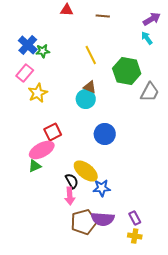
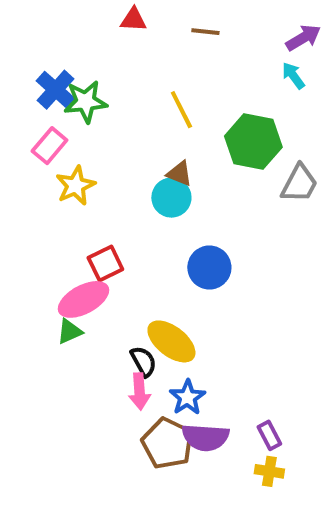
green star: (43, 51) -> (85, 102), size x1.5
blue star: (102, 188) -> (187, 397), moved, turned -30
brown pentagon: (84, 222) -> (167, 443), turned -30

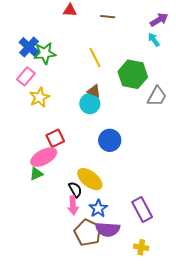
purple rectangle: (269, 435) -> (142, 210), moved, size x1.6

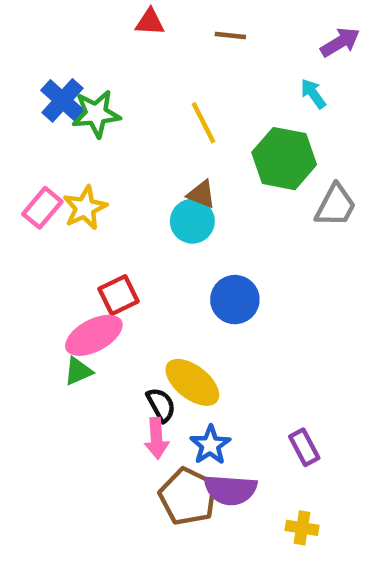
cyan arrow: (154, 40) -> (313, 94), moved
pink rectangle: (26, 76) -> (42, 208), moved
purple rectangle: (142, 210) -> (304, 447), size x0.7

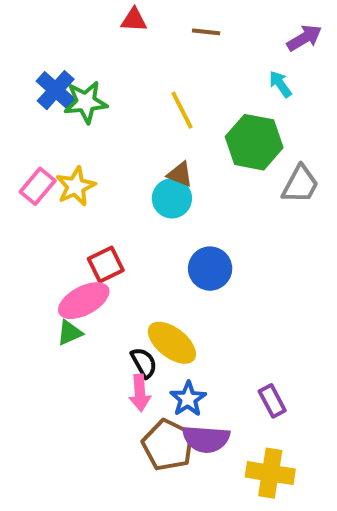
yellow cross: (302, 528) -> (270, 473), size x1.6

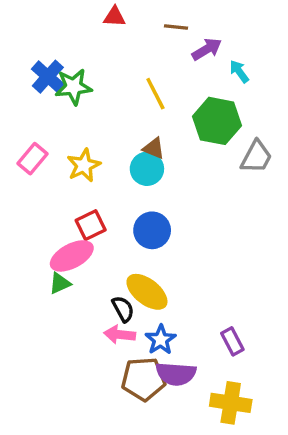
purple arrow: (304, 38) -> (207, 49), moved
yellow star: (76, 186) -> (84, 165), moved
blue circle: (210, 269) -> (152, 230), moved
pink arrow: (140, 393) -> (120, 335), turned 100
brown pentagon: (168, 445) -> (144, 379), turned -30

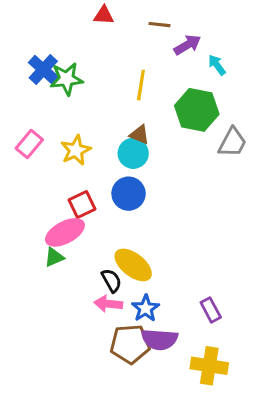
yellow line: (155, 94) -> (141, 85), turned 36
blue circle: (152, 230) -> (129, 194), moved

